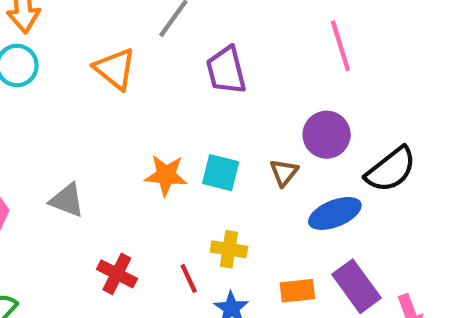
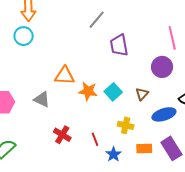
orange triangle: (115, 69) -> (65, 76), moved, turned -40
purple circle: (327, 135) -> (162, 67), moved
cyan square: (221, 173) -> (113, 92), turned 30
yellow cross: (229, 249) -> (126, 125), moved

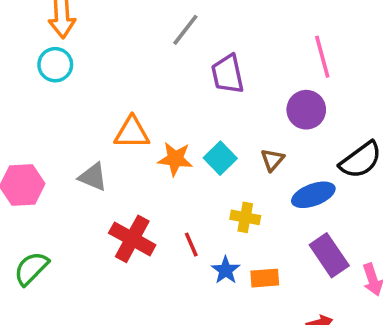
red cross: (62, 135) -> (132, 239), size x1.4
orange rectangle: (144, 149) -> (265, 278), moved

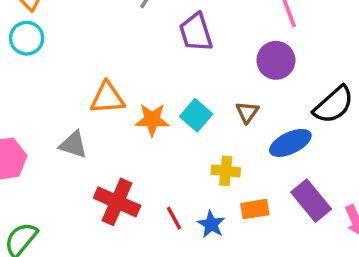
red line: (191, 245) -> (174, 218), moved
orange rectangle: (265, 278) -> (255, 209), moved

